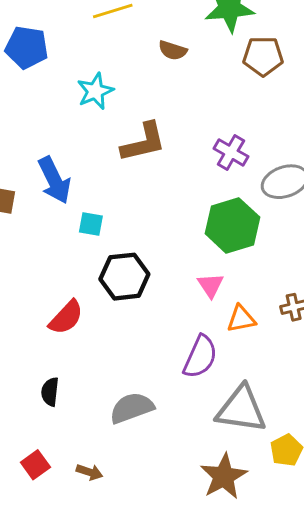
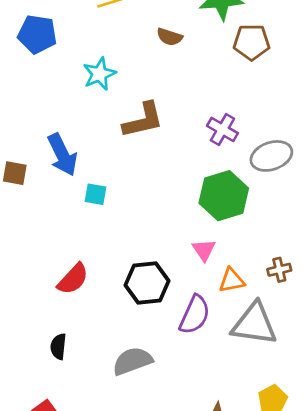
black hexagon: (124, 277) -> (147, 283), moved
gray triangle: (241, 409) -> (254, 324), moved

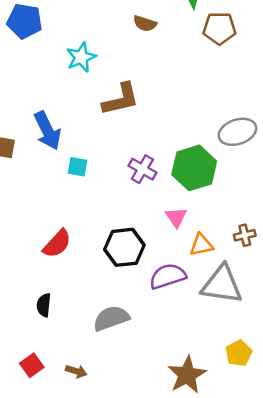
purple cross: (222, 129) -> (142, 169), moved
purple semicircle: (195, 315) -> (168, 276), turned -132

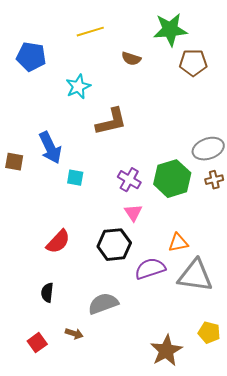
pink triangle: (176, 217) -> (133, 213), moved
brown cross: (245, 235) -> (214, 180), moved
yellow pentagon: (239, 353) -> (209, 333), turned -30
brown arrow: (76, 371) -> (74, 334), moved

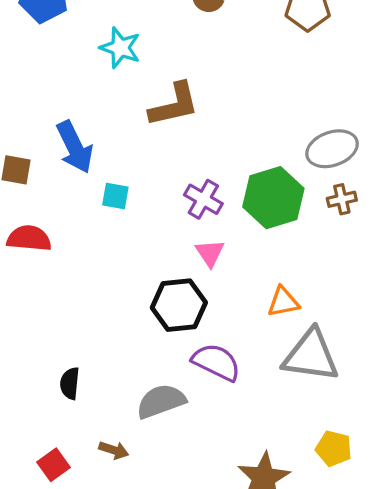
cyan star: (78, 87) -> (120, 48), turned -30
red semicircle: (58, 242) -> (29, 238), moved, turned -128
purple semicircle: (150, 269) -> (216, 362), moved, turned 44

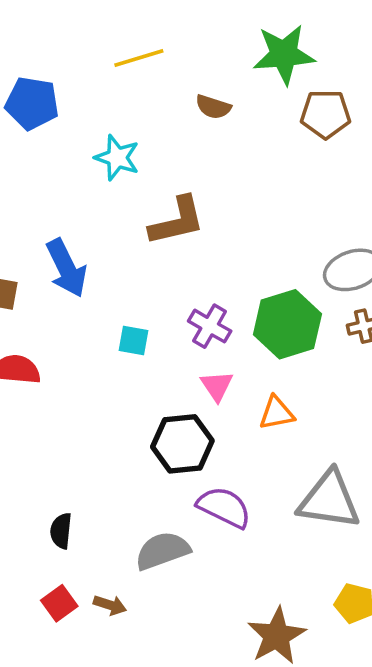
cyan square: (115, 196) -> (133, 341), moved
orange triangle: (283, 302) -> (277, 413), moved
red square: (53, 465) -> (59, 603), moved

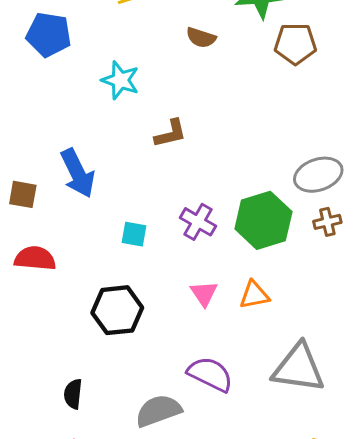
brown L-shape: (177, 221) -> (171, 134), size x0.7
pink triangle: (217, 386) -> (204, 293), moved
black hexagon: (182, 444) -> (117, 310), moved

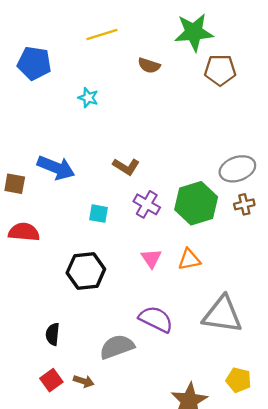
cyan star: (120, 80) -> (88, 98), size x0.7
brown L-shape: (171, 134) -> (126, 167), moved, turned 45
blue arrow: (78, 173) -> (56, 168), turned -42

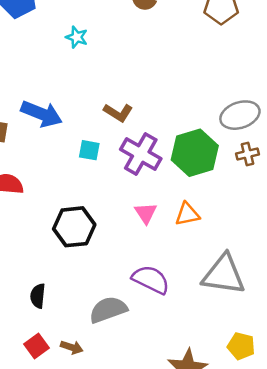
purple cross: (147, 204) -> (141, 154), size x1.4
cyan square: (99, 214) -> (89, 150), moved

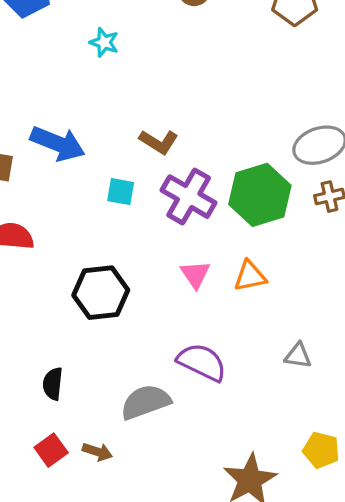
gray triangle: (224, 275) -> (298, 356), size x0.5

